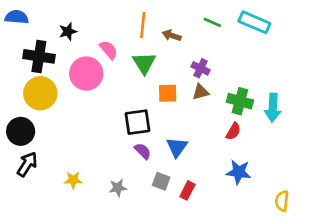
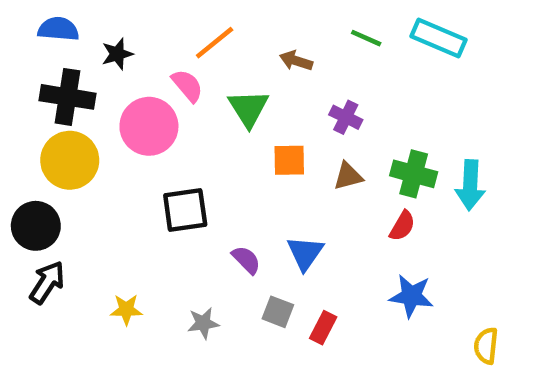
blue semicircle: (17, 17) -> (58, 29), moved
orange line: (143, 25) -> (215, 43), moved, turned 45
brown triangle: (201, 92) -> (348, 176), moved
black square: (137, 122) -> (185, 210), moved

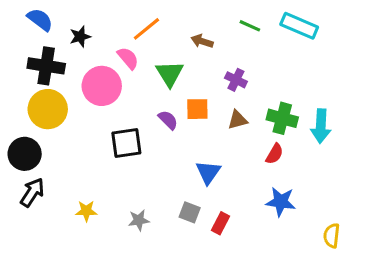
blue semicircle: (58, 29) -> (40, 20), turned 32
purple semicircle: (246, 260) -> (168, 120), moved

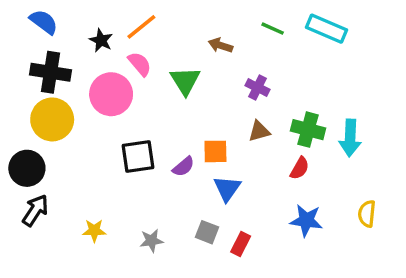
orange line: (146, 29) -> (141, 27), moved
black star: (80, 37) -> (101, 40), moved, turned -30
orange square: (197, 109) -> (215, 151), moved
purple semicircle: (168, 120) -> (183, 167), moved, turned 95
yellow semicircle: (332, 236) -> (367, 214), moved

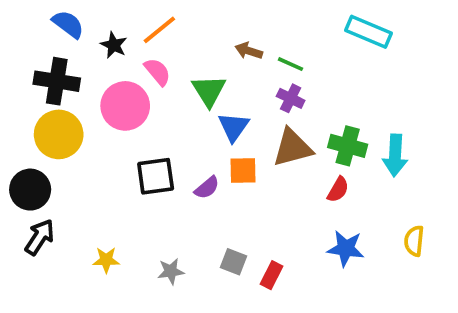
blue semicircle: (44, 22) -> (68, 24), moved
green line: (273, 29) -> (291, 64), moved
brown triangle: (259, 131) -> (292, 148), size x1.6
blue triangle: (227, 188) -> (234, 127), moved

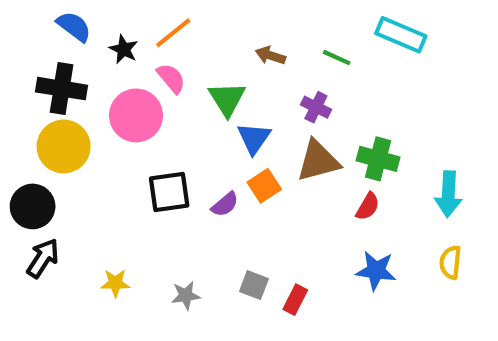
green line: (291, 64) -> (337, 58), moved
cyan arrow: (395, 155) -> (448, 194), moved
orange square: (243, 171) -> (264, 186), turned -32

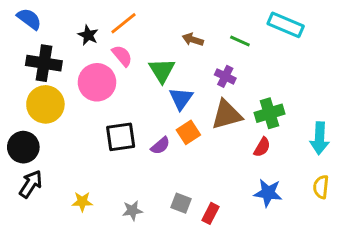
blue semicircle: (74, 26) -> (29, 19), moved
green cross: (378, 159) -> (269, 113), turned -32

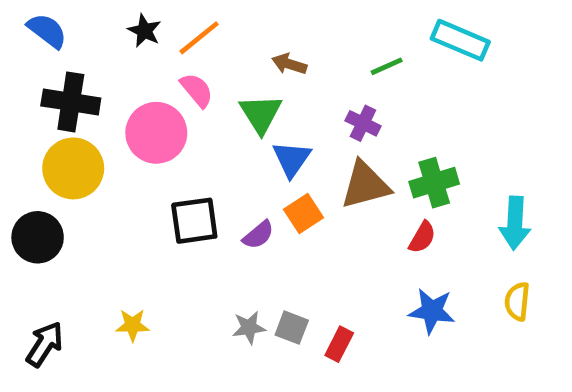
black star: (88, 35) -> (144, 31), moved
brown arrow: (193, 40) -> (289, 64), moved
green line: (240, 41) -> (387, 66), turned -48
black arrow: (31, 184) -> (45, 344), moved
gray star: (132, 211) -> (249, 328), moved

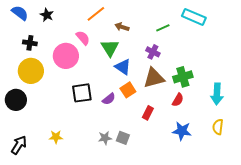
black star: (144, 31) -> (47, 15), moved
orange line: (199, 38) -> (96, 14), moved
black cross: (71, 102) -> (30, 43), size x0.6
blue triangle: (292, 159) -> (123, 67), turned -30
red rectangle: (339, 344) -> (148, 113), moved

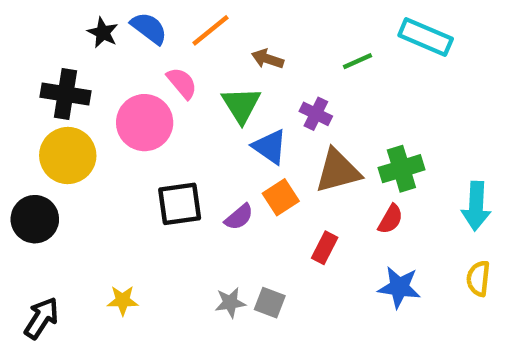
blue semicircle: (20, 13) -> (149, 28), moved
black cross: (30, 43) -> (66, 94), size x1.5
purple cross: (153, 52) -> (316, 114), moved

